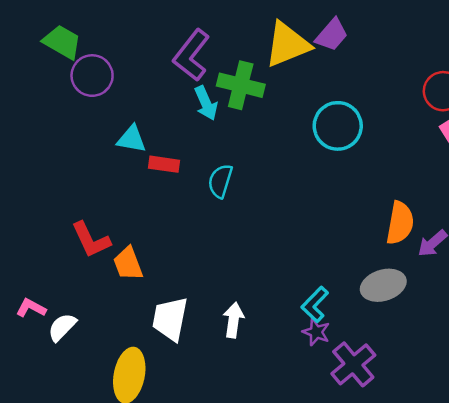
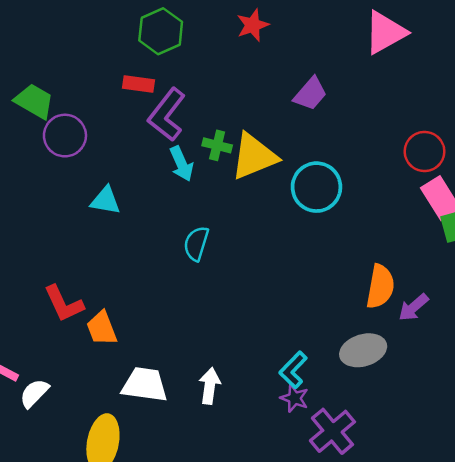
yellow triangle: (287, 44) -> (254, 156), moved
green cross: (241, 85) -> (217, 145), size x0.6
red rectangle: (164, 164) -> (139, 84), moved
white trapezoid: (170, 319) -> (145, 385), turned 87

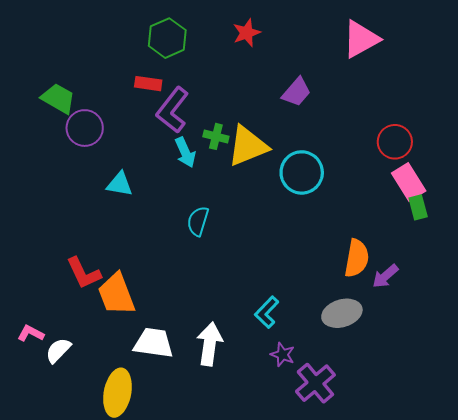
orange trapezoid: (102, 328) -> (116, 294), size x1.4
cyan L-shape: (293, 370) -> (267, 312), moved
white arrow: (210, 386) -> (210, 344), size x1.4

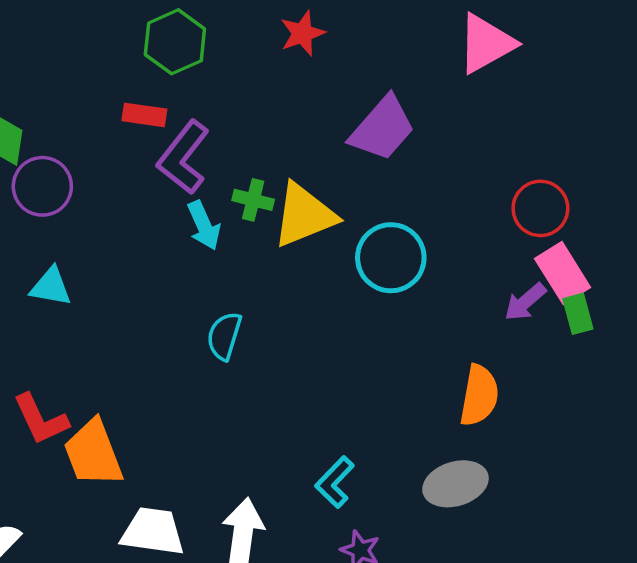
purple trapezoid: (296, 92) -> (382, 129), size x1.4
cyan triangle: (120, 184) -> (51, 287), moved
purple arrow: (385, 276) -> (525, 302), moved

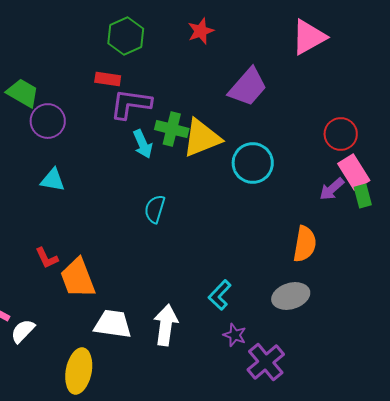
purple L-shape: (183, 157) -> (131, 104), turned 60
green cross: (253, 200) -> (172, 129), size x1.4
red L-shape: (41, 419) -> (47, 258), size x0.7

